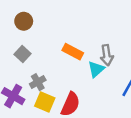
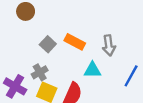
gray square: (23, 54) -> (48, 44), moved
cyan triangle: (96, 69) -> (92, 70), moved, turned 42

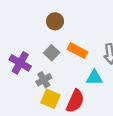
brown circle: (26, 11) -> (55, 21), moved
purple cross: (15, 86) -> (20, 63), moved

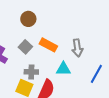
gray cross: (44, 80) -> (31, 72), moved, turned 32

